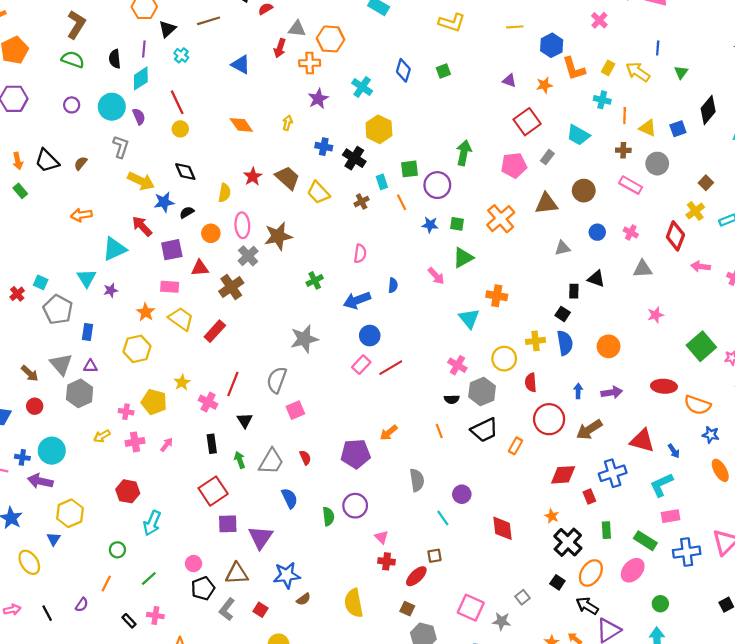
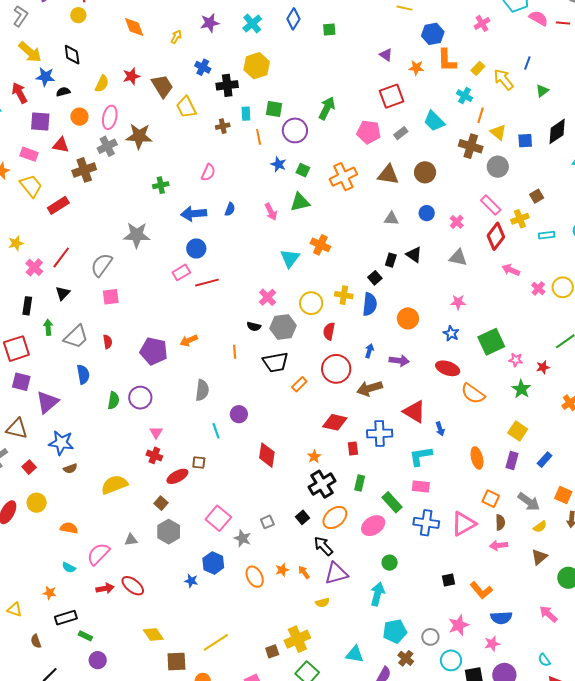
brown cross: (623, 150) -> (471, 146), size x1.6
black cross: (354, 158) -> (227, 85), turned 35
pink rectangle: (631, 185) -> (491, 205), moved
blue star: (711, 435) -> (451, 333), moved
yellow semicircle: (354, 603) -> (114, 485), turned 64

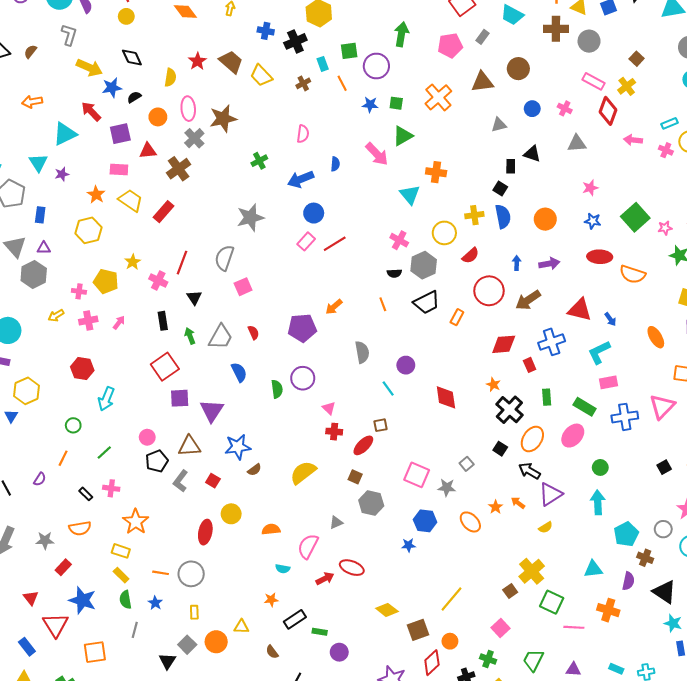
pink arrow: (271, 212) -> (377, 154), size x1.4
cyan rectangle: (547, 235) -> (670, 123), moved
red semicircle: (329, 331) -> (471, 256), turned -126

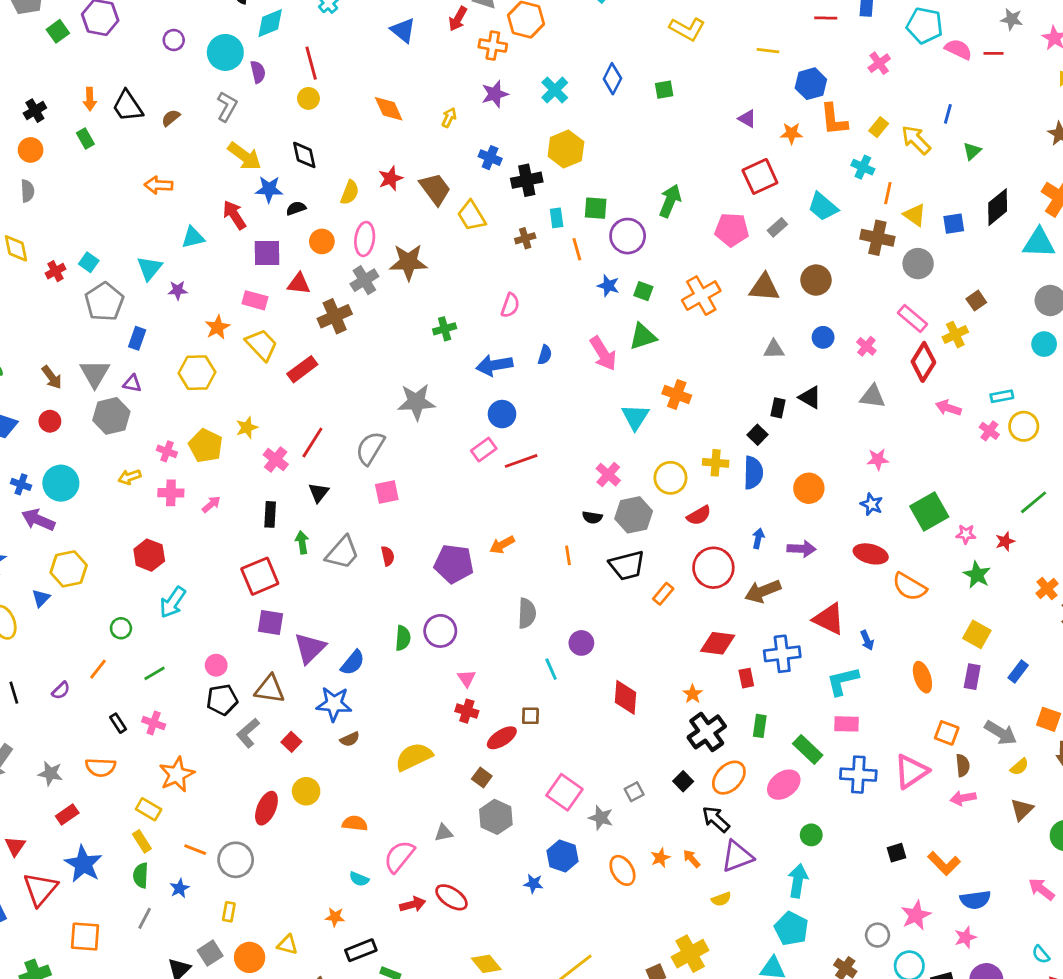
cyan triangle: (65, 134) -> (193, 237), size x0.7
blue semicircle: (239, 372) -> (353, 663), moved, turned 54
cyan pentagon: (626, 534) -> (791, 929), moved, turned -30

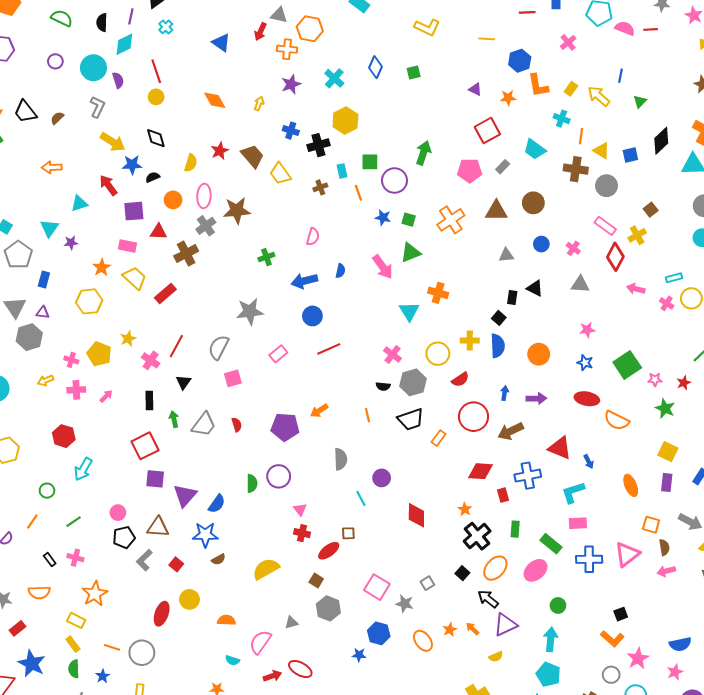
pink rectangle: (484, 450) -> (278, 354), moved
orange L-shape: (944, 863) -> (612, 639), moved

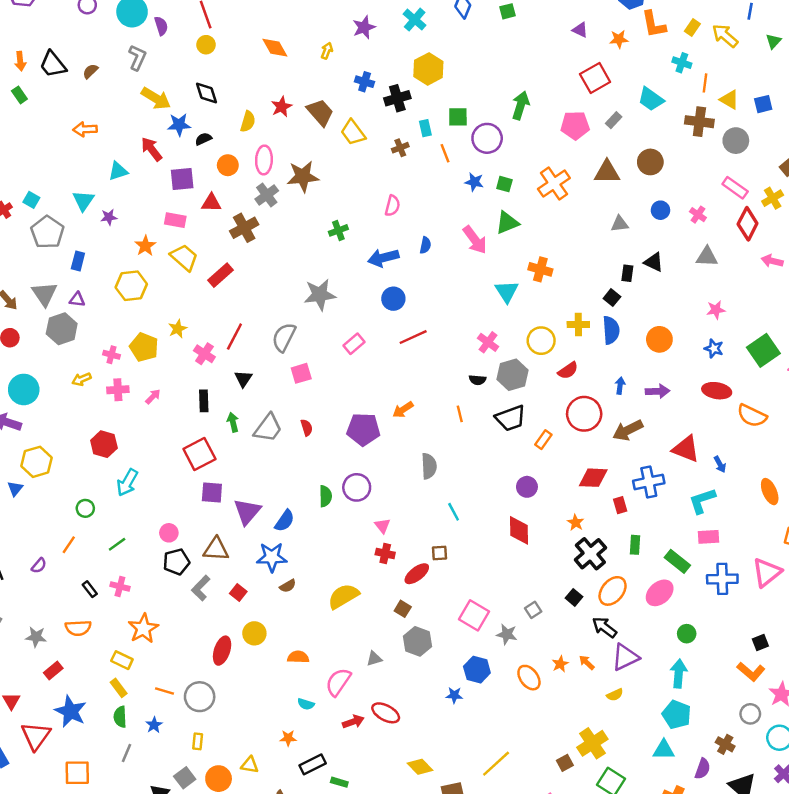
purple circle: (382, 478) -> (527, 487), moved

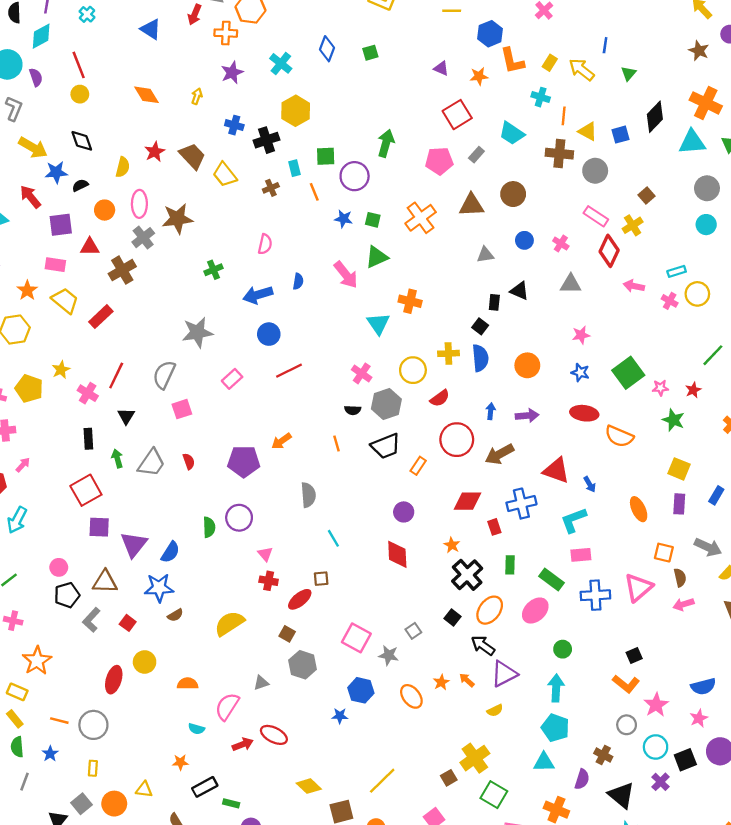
pink arrow: (153, 397) -> (23, 465), moved

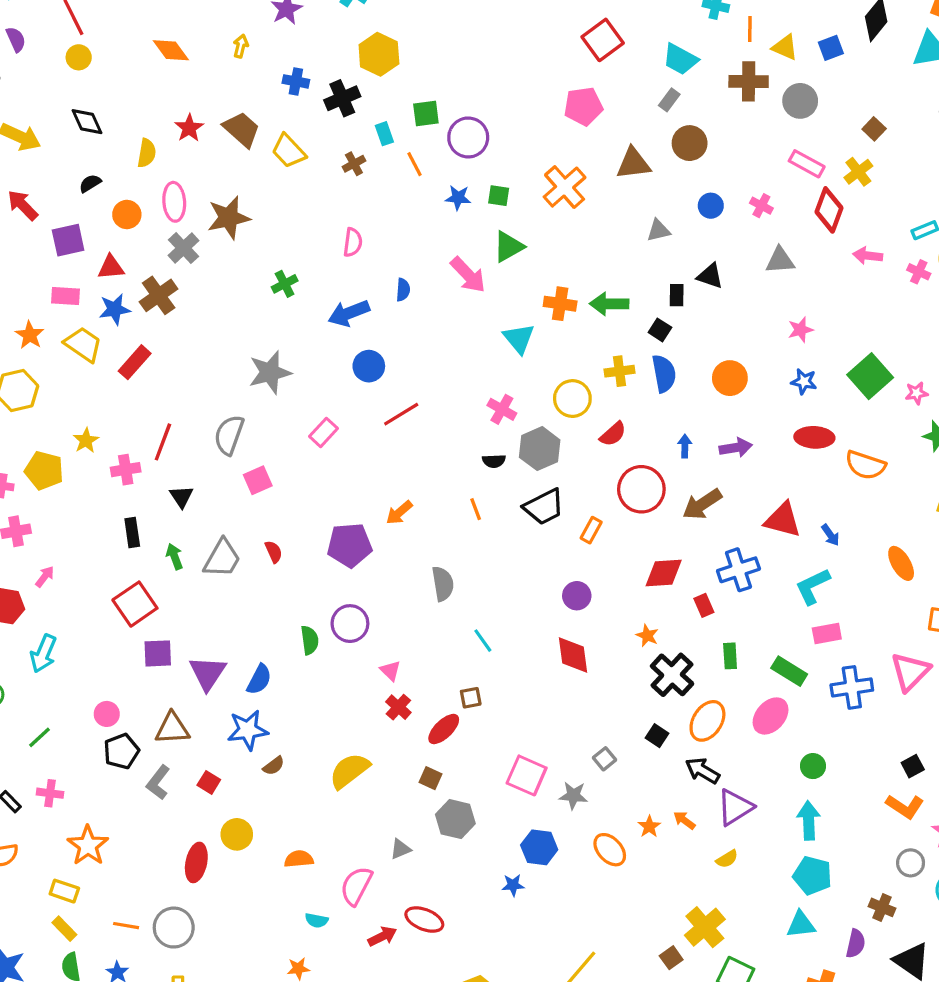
green arrow: (386, 143) -> (609, 304), moved, turned -100
gray rectangle: (476, 155) -> (669, 100), moved
blue star: (56, 172) -> (115, 309), moved
pink cross: (88, 393) -> (126, 470), turned -36
red cross: (269, 581) -> (398, 707), turned 36

